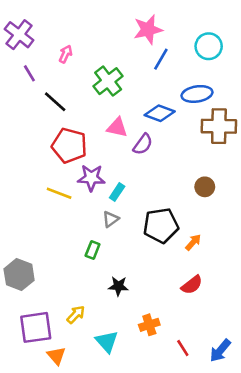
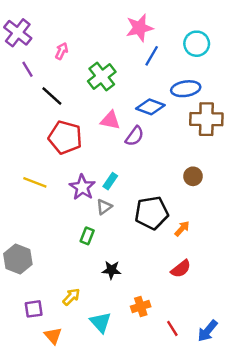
purple star: (91, 178) -> (82, 187), moved, turned 30
yellow line: (59, 193) -> (35, 182), moved
purple square: (36, 327) -> (34, 309), size x0.6

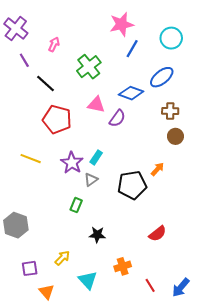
blue ellipse: (186, 89) -> (162, 77), turned -30
brown cross: (206, 119) -> (170, 111), moved, size x0.6
brown circle: (193, 176) -> (175, 136), moved
orange arrow: (182, 229) -> (157, 169), moved

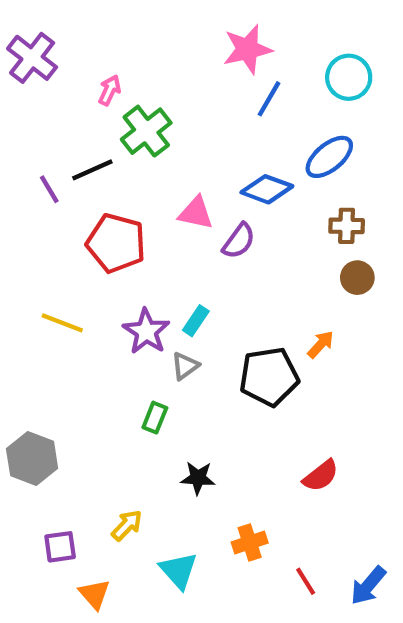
purple line: (24, 60) -> (49, 189), moved
green cross: (89, 67) -> (146, 131), moved
black line: (45, 84) -> (92, 170), turned -66

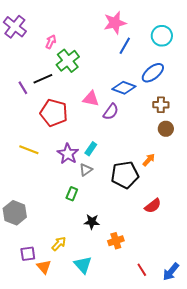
red semicircle: (321, 476) -> (153, 206), moved
orange cross: (250, 543) -> (116, 241), moved
orange triangle: (95, 594) -> (44, 267), moved

